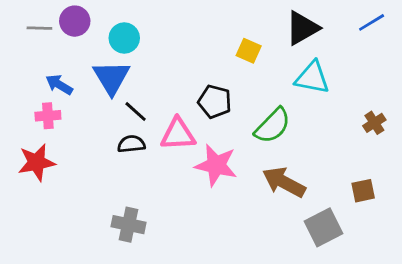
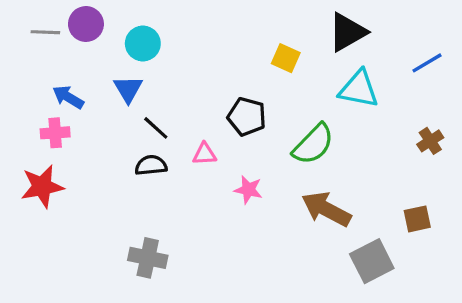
blue line: (372, 22) -> (427, 63), moved
blue triangle: (112, 78) -> (128, 89), size x0.7
pink triangle: (178, 134) -> (205, 154), size x0.6
pink star: (216, 165) -> (248, 190), size x0.6

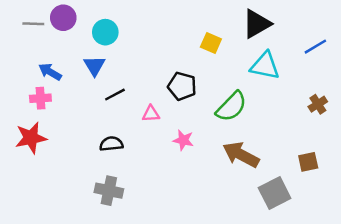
black line: (156, 128) -> (115, 95), turned -70
black semicircle: (151, 165) -> (111, 144), moved

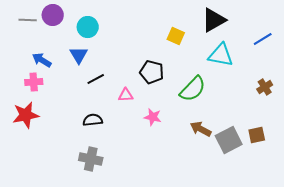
brown arrow: (241, 155) -> (201, 129), size x0.7
gray square: (275, 193) -> (229, 140), moved

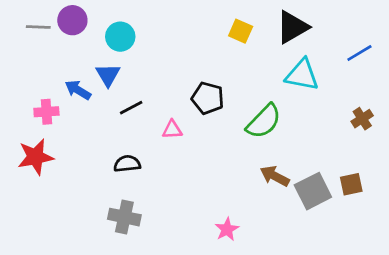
yellow square: (176, 36) -> (241, 31), moved
blue arrow: (42, 60) -> (78, 90), moved
pink star: (153, 117) -> (227, 229), moved, turned 30

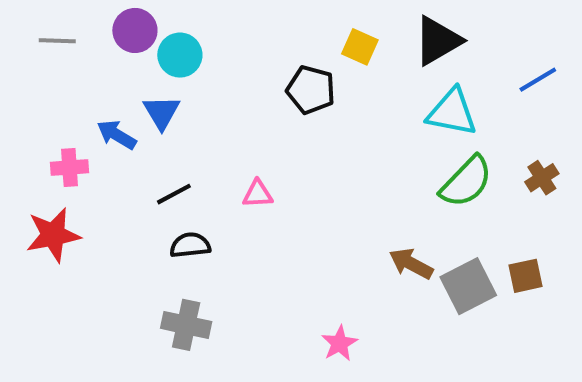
purple circle: (72, 20) -> (135, 30), moved
black pentagon: (208, 98) -> (311, 90), moved
black line: (131, 108) -> (174, 194), moved
green semicircle: (264, 121) -> (466, 182), moved

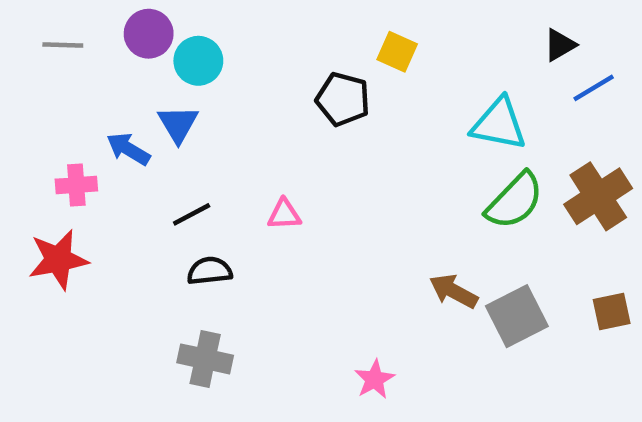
black triangle: (438, 41) -> (560, 45), moved, size x0.6
brown cross: (542, 178) -> (598, 196), size x1.8
brown square: (526, 276) -> (612, 312), moved

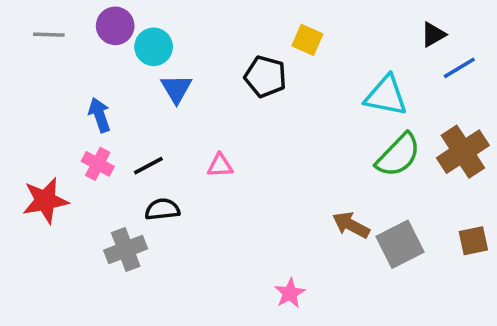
blue triangle: (178, 124) -> (176, 89), moved
blue arrow: (128, 149) -> (99, 115), turned 40
pink cross: (76, 185) -> (98, 164), moved, turned 32
gray cross: (205, 359) -> (126, 249), moved, turned -33

